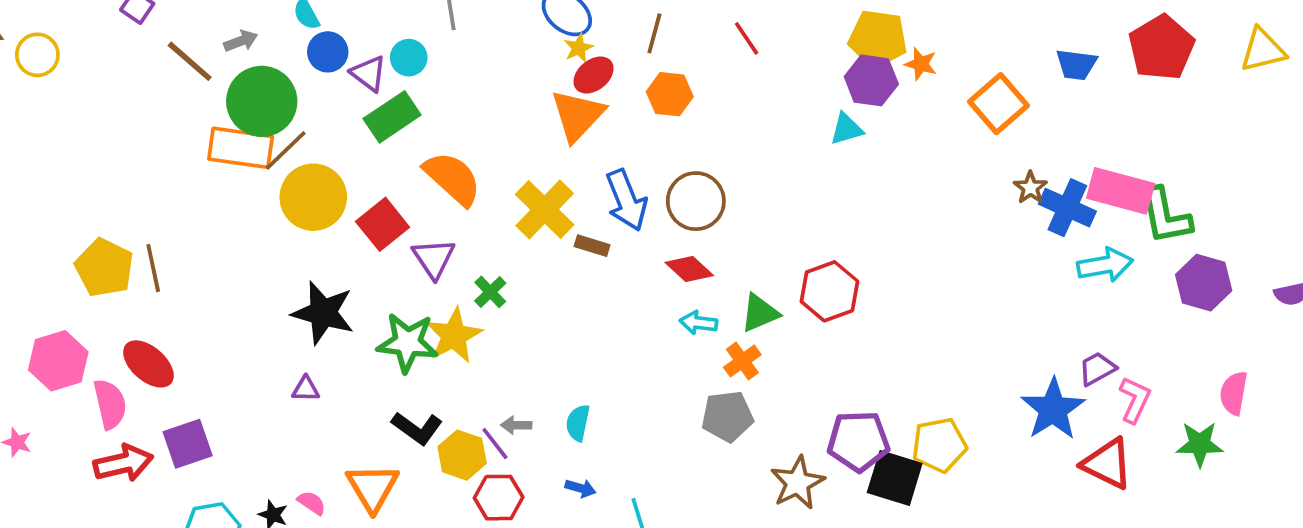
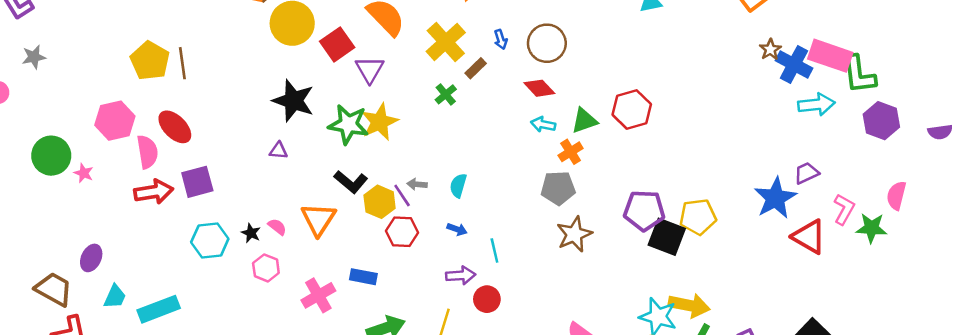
blue arrow: (626, 200) -> (501, 39), size x0.5
brown rectangle: (592, 246) -> (476, 68), turned -65
green cross: (490, 292) -> (446, 94), moved
pink L-shape: (1135, 400) -> (844, 209), moved
brown star: (798, 483) -> (574, 234), moved

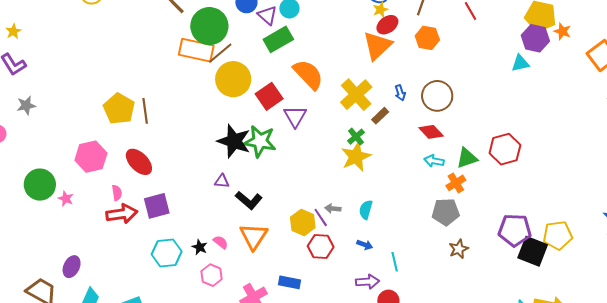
yellow star: (380, 122) -> (356, 157), moved
green star: (348, 124) -> (260, 141), moved
pink semicircle: (147, 152) -> (117, 193), moved, size x0.6
black L-shape: (351, 182) -> (249, 200), moved
brown star: (574, 234) -> (459, 249), size x0.7

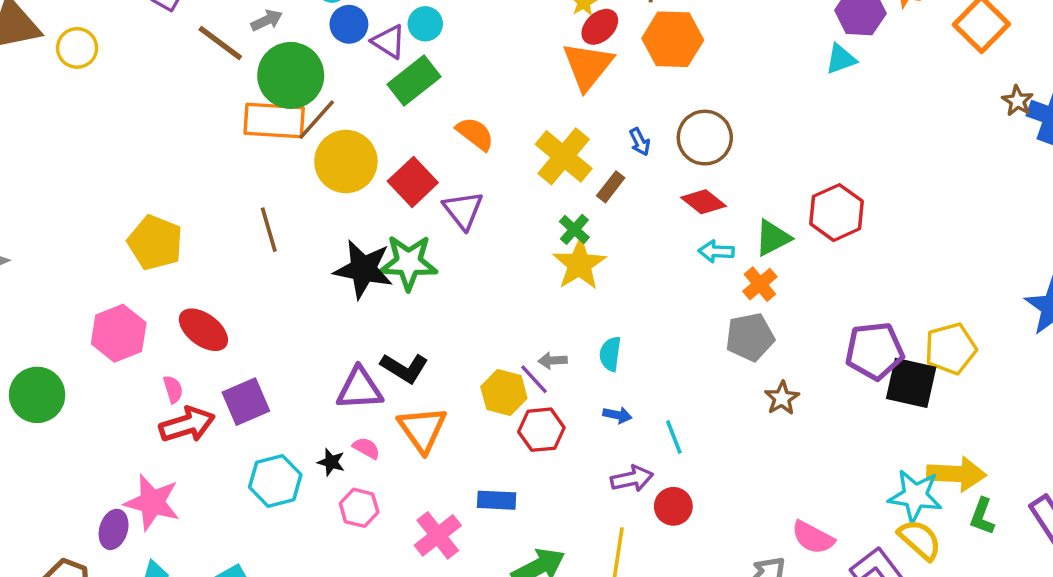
orange hexagon: (427, 38) -> (673, 39), size x1.4
orange semicircle: (308, 74) -> (475, 134), size x0.7
brown line: (145, 111) -> (269, 230), moved
purple triangle: (222, 181) -> (359, 389), moved, size x1.8
pink star: (66, 199) -> (152, 502), moved, size x2.0

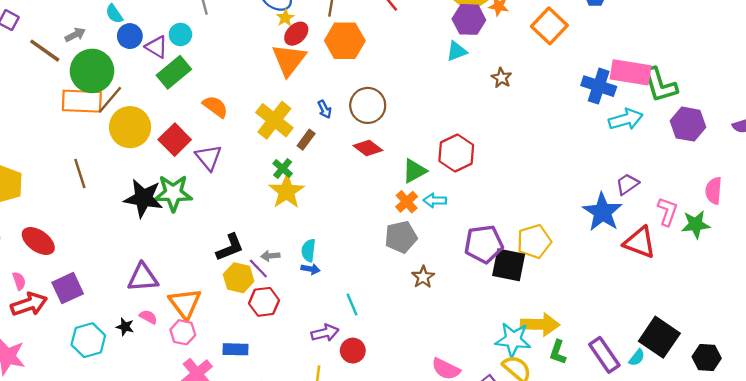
brown star: (1017, 101) -> (501, 78), moved
cyan arrow: (716, 251) -> (435, 200), moved
black L-shape: (404, 368) -> (230, 247), moved, turned -52
blue arrow: (617, 415) -> (310, 269), moved
pink hexagon: (359, 508) -> (183, 332), moved

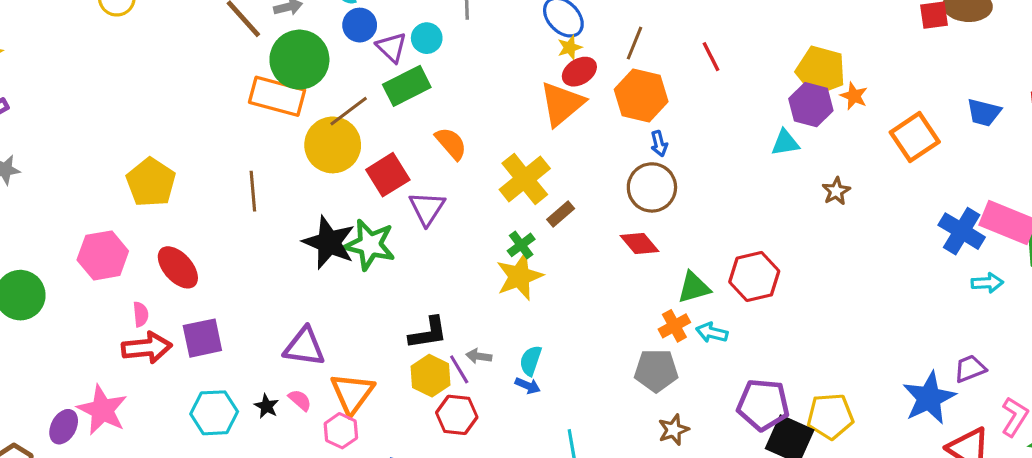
brown line: (110, 100) -> (349, 111), moved
blue arrow: (325, 109) -> (659, 144), moved
cyan arrow: (626, 119) -> (987, 283), size x0.7

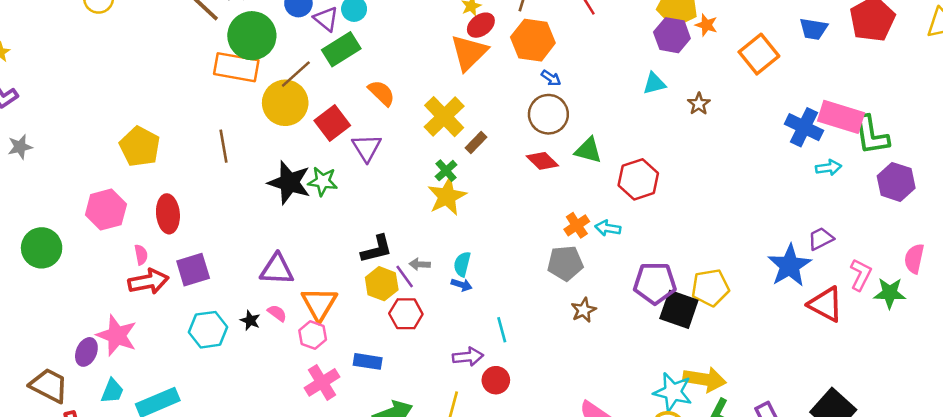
cyan triangle: (785, 143) -> (654, 83), moved
blue arrow: (659, 144) -> (551, 78), turned -36
green star: (370, 245) -> (323, 181), size x0.7
red ellipse: (178, 267) -> (168, 214), turned 42
green triangle: (694, 287) -> (588, 150), moved, turned 36

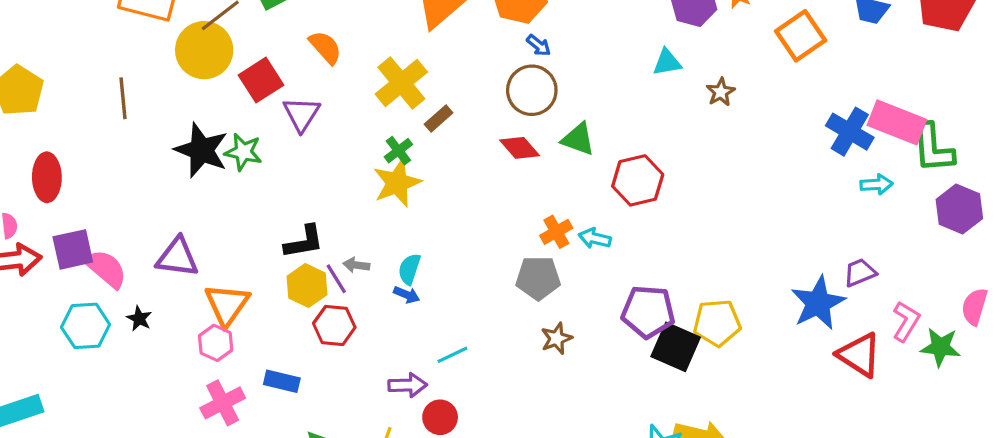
pink semicircle: (277, 313) -> (106, 269), moved, size x1.8
cyan line: (502, 330) -> (452, 355), turned 75

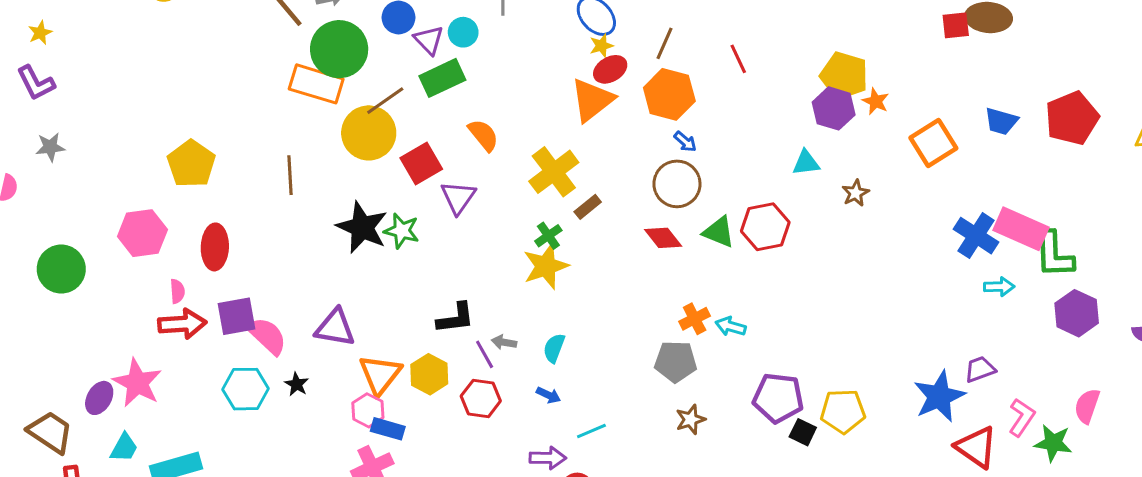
red hexagon: (638, 180) -> (765, 227), moved
yellow hexagon: (307, 285) -> (429, 374), moved
blue arrow: (407, 295) -> (549, 395), moved
black square: (676, 347) -> (803, 432), size x0.6
blue rectangle: (282, 381) -> (388, 429), moved

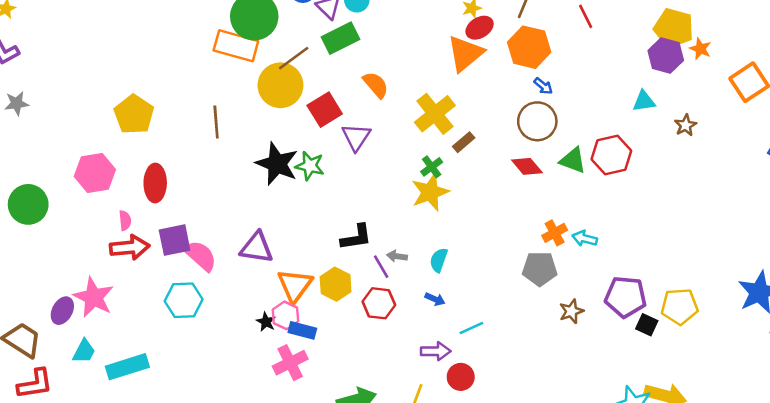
black star: (297, 384) -> (266, 322), moved
brown star: (690, 420) -> (571, 311), moved

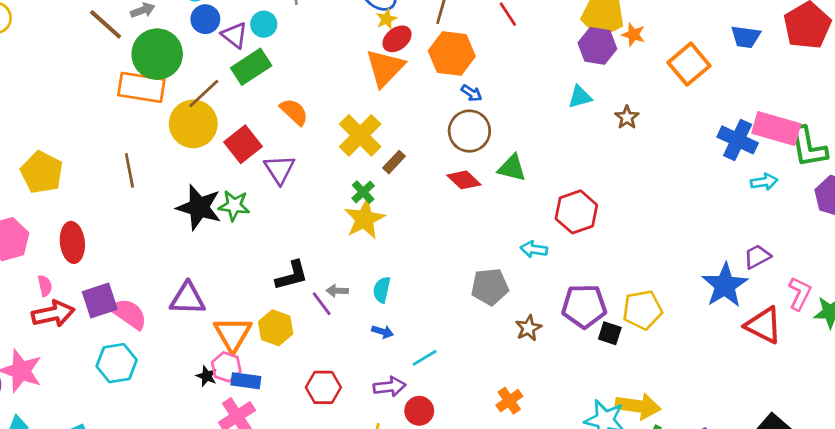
red hexagon: (611, 155) -> (576, 212), moved
orange cross: (555, 233) -> (509, 401), moved
red hexagon: (379, 303) -> (323, 387), moved

